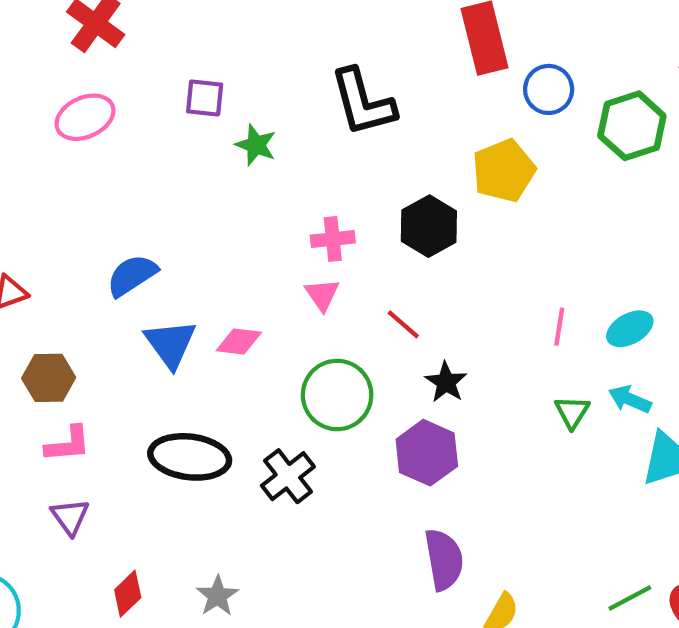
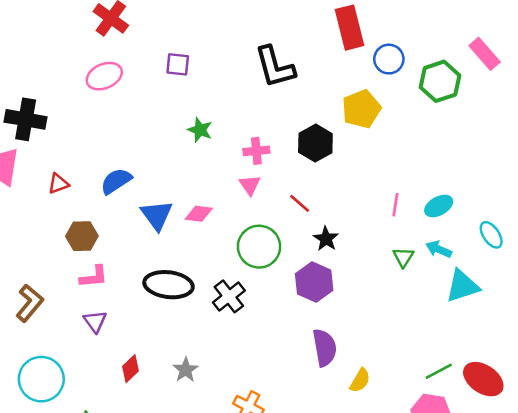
green star: (256, 145) -> (200, 130), moved
blue semicircle: (132, 275) -> (116, 181), moved

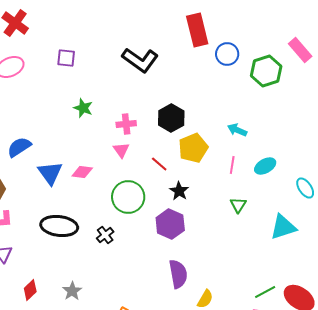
black L-shape: (275, 67) -> (140, 60), turned -39
yellow pentagon: (361, 109) -> (193, 148), moved
cyan arrow: (439, 249) -> (237, 130), moved
black cross: (229, 296) -> (105, 235), size x0.7

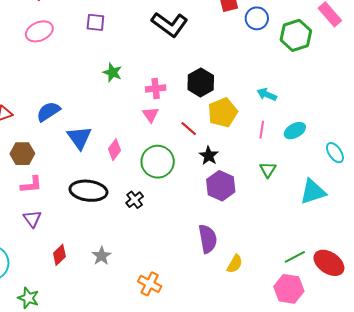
pink diamond: (82, 172) -> (114, 150), moved, turned -60
purple hexagon: (170, 224) -> (221, 186), moved

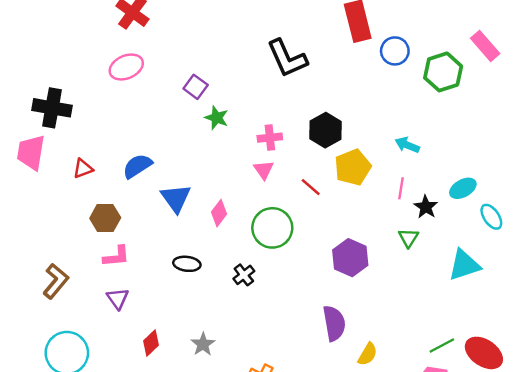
purple square: (95, 22) -> (196, 87), moved, turned 30
black L-shape: (170, 24) -> (287, 58), turned 30
cyan ellipse: (295, 131) -> (463, 188), moved
black star: (209, 156) -> (426, 207), moved
black ellipse: (88, 191) -> (187, 264), size x0.6

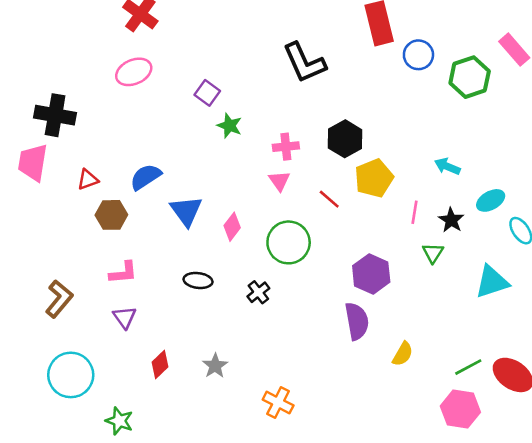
cyan arrow: (407, 145) -> (447, 166), moved
pink line: (401, 188) -> (415, 212), moved
brown hexagon: (105, 218) -> (111, 215), moved
purple semicircle: (334, 323) -> (357, 321), moved
yellow semicircle: (368, 354) -> (403, 354), moved

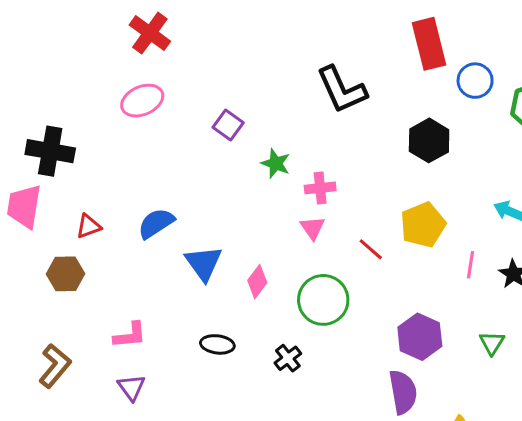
green star: (230, 126) -> (276, 163), moved
black hexagon: (345, 139) -> (429, 140), moved
brown hexagon: (111, 215) -> (66, 274), moved
green triangle: (433, 253) -> (492, 343), moved

